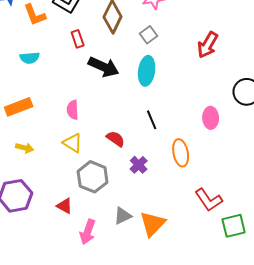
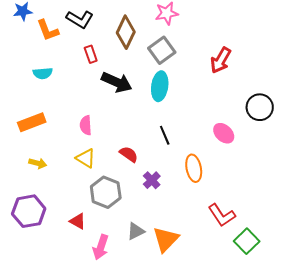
gray square: (149, 35) -> (162, 50), size x1.5
pink ellipse: (211, 118) -> (224, 133), turned -45
green square: (234, 226) -> (247, 241), turned -30

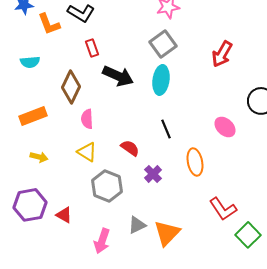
brown diamond: (126, 32) -> (71, 87), moved
cyan semicircle: (43, 73) -> (30, 62), moved
red triangle: (78, 221) -> (64, 215), moved

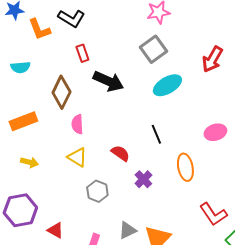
cyan ellipse: (161, 80) -> (167, 85), moved, turned 52
pink ellipse: (225, 127) -> (215, 132), turned -60
gray hexagon: (107, 186) -> (97, 191), size x0.7
red triangle: (64, 215) -> (55, 230), moved

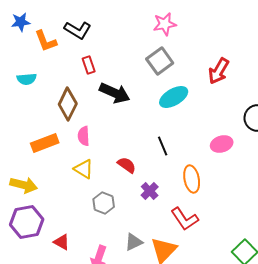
orange rectangle: (23, 121) -> (45, 143), moved
yellow arrow: (29, 162) -> (24, 185), moved, size x1.5
red L-shape: (213, 214) -> (185, 219), moved

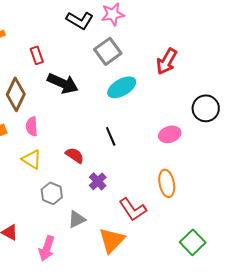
black L-shape: (78, 30) -> (80, 20), moved
orange ellipse: (192, 179) -> (167, 183), moved
gray triangle: (134, 242) -> (77, 219), moved

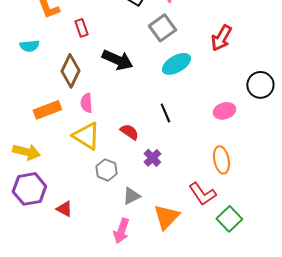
red rectangle: (37, 55) -> (81, 28), moved
yellow triangle: (32, 159) -> (86, 136), size x1.4
red L-shape: (133, 209) -> (202, 194), moved
green square: (193, 242) -> (229, 219), moved
pink arrow: (47, 248) -> (121, 231), moved

